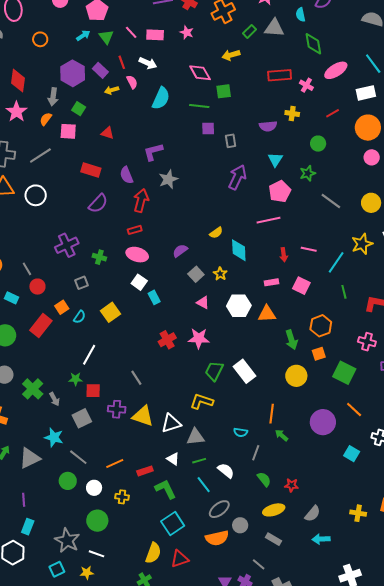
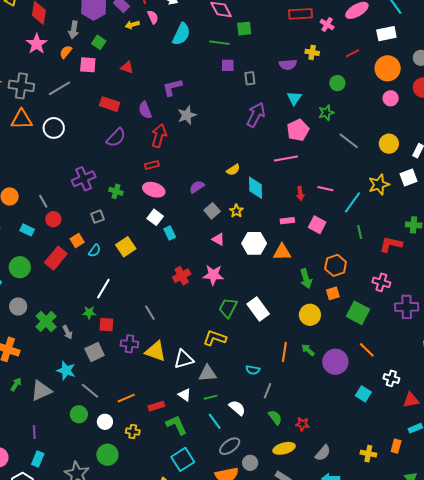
green arrow: (282, 435) -> (308, 350), moved

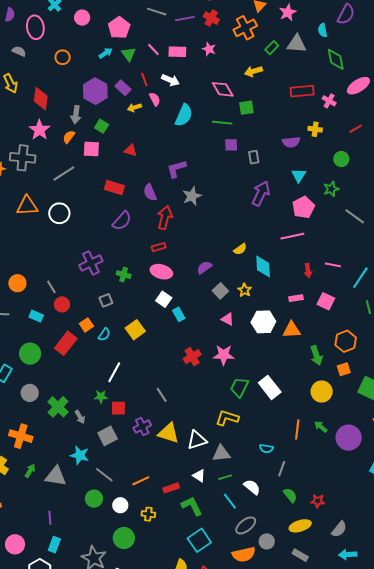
gray cross: (21, 86) -> (23, 158), moved
purple cross: (129, 344) -> (142, 426), turned -30
gray triangle: (41, 391) -> (56, 476), turned 35

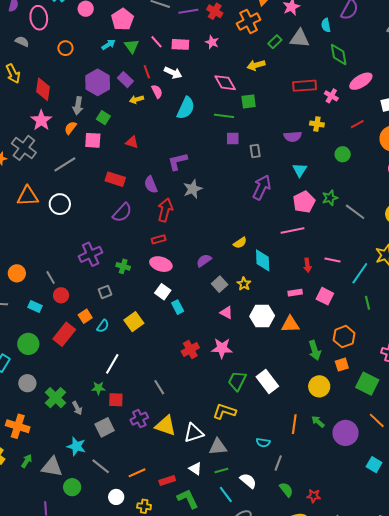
gray cross: (23, 158) -> (24, 148), turned 30
green star: (331, 189) -> (330, 198), moved
green circle: (94, 499) -> (72, 487), moved

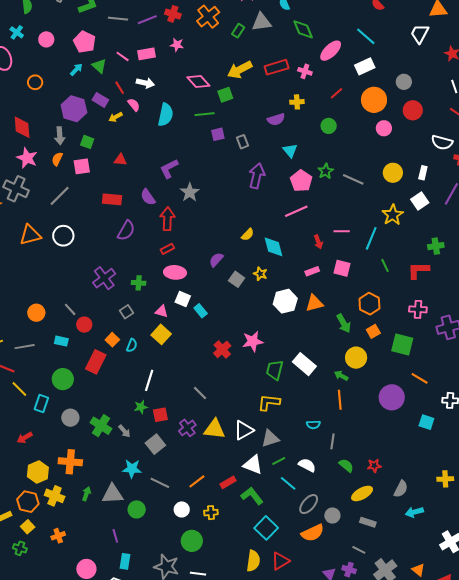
yellow arrow: (256, 65) -> (240, 70), moved, size x1.4
pink triangle: (226, 312) -> (162, 311), moved
green arrow: (318, 422) -> (341, 376), moved
white triangle: (195, 469) -> (253, 465), size x1.5

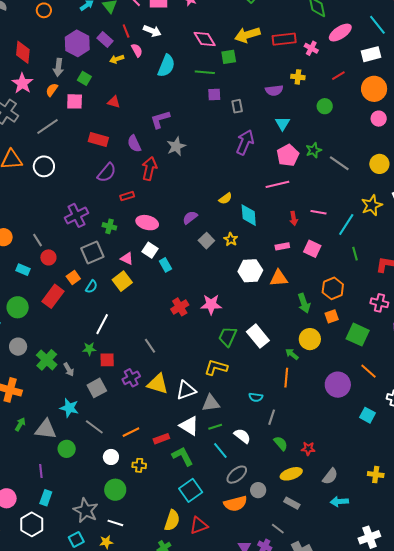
red rectangle: (167, 249) -> (127, 196), moved
gray square: (126, 312) -> (92, 252), size x1.6

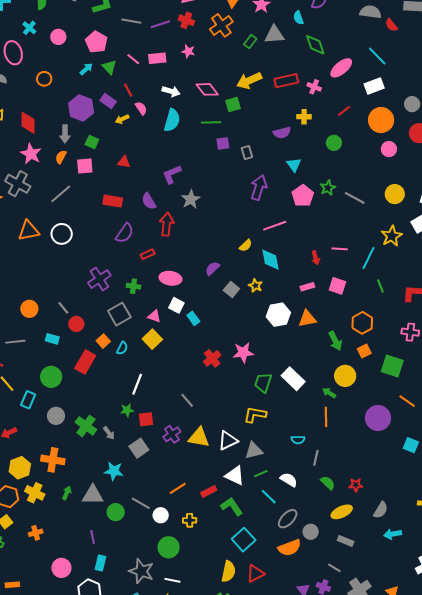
white arrow: (152, 31) -> (171, 91), moved
pink line: (277, 184) -> (275, 226), moved
gray line: (94, 427) -> (141, 503), moved

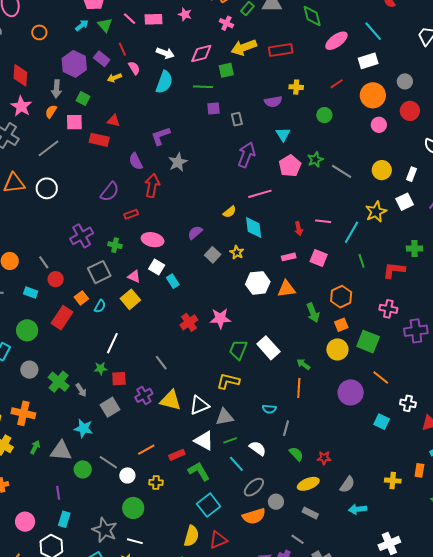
pink cross: (314, 87) -> (226, 23), moved
pink diamond: (207, 89) -> (201, 54), turned -70
red rectangle: (113, 201) -> (99, 140), moved
yellow circle: (345, 376) -> (337, 349), moved

